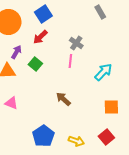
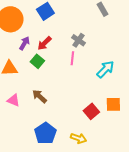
red arrow: (40, 37) -> (44, 43), moved
purple arrow: (16, 52) -> (24, 43), moved
brown arrow: (63, 99) -> (39, 96), moved
red square: (106, 137) -> (91, 111), moved

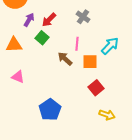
pink line: (72, 58) -> (77, 44), moved
brown arrow: (39, 96) -> (65, 59), moved
orange square: (113, 104) -> (90, 62), moved
yellow arrow: (78, 138) -> (107, 115), moved

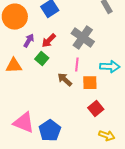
gray cross: (83, 17) -> (83, 38), size x1.6
cyan arrow: (110, 46) -> (110, 67), turned 48
pink triangle: (18, 77) -> (24, 123), moved, size x1.6

